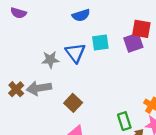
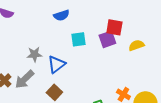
blue triangle: (75, 53) -> (56, 64), moved, turned 30
gray arrow: (39, 88) -> (24, 79), turned -35

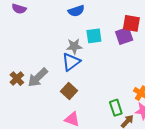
gray star: (34, 54) -> (74, 46), moved

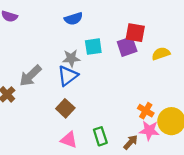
gray arrow: (38, 78) -> (30, 76), moved
green rectangle: (116, 108) -> (100, 136), moved

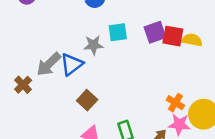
red square: (135, 33) -> (173, 36), moved
yellow semicircle: (161, 54) -> (192, 40), turned 30
blue triangle: (68, 76) -> (72, 64), moved

